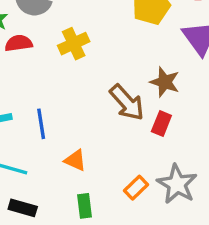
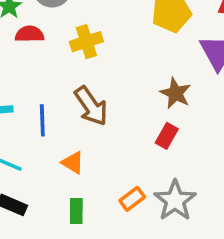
brown arrow: (127, 103) -> (91, 106), moved

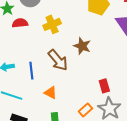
brown star: (176, 93) -> (82, 46), moved
red rectangle: (167, 136) -> (104, 86), moved, turned -40

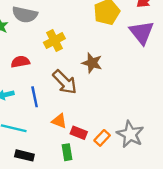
red semicircle: (20, 23) -> (20, 62), moved
red rectangle: (104, 86) -> (79, 133), moved, turned -48

